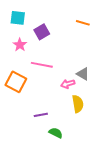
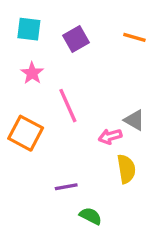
purple square: (42, 32) -> (76, 39), moved
pink line: (42, 65) -> (68, 106), turned 55

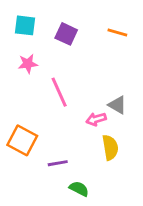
purple square: (76, 39) -> (66, 34), turned -35
pink star: (32, 73) -> (28, 64), turned 30
orange square: (26, 133) -> (22, 140), moved

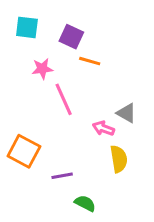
orange line: (117, 32) -> (90, 61), moved
pink star: (28, 64) -> (42, 69), moved
pink arrow: (96, 119) -> (103, 128), turned 36

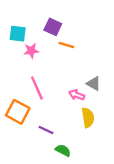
cyan square: (27, 27) -> (18, 34), moved
pink line: (64, 99) -> (37, 88), moved
purple line: (62, 176) -> (46, 130), turned 35

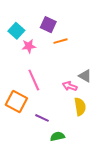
cyan square: (18, 34) -> (16, 31), turned 35
orange line: (66, 45) -> (61, 41), turned -32
green semicircle: (63, 150) -> (57, 136), turned -40

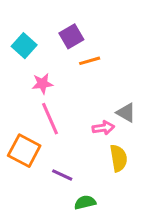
purple square: (48, 25) -> (71, 36), turned 35
pink star: (29, 46) -> (42, 84), moved
pink arrow: (70, 86) -> (103, 128), turned 152

